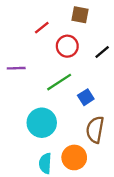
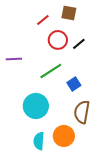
red line: (42, 28) -> (43, 20), moved
black line: (102, 52) -> (79, 44), moved

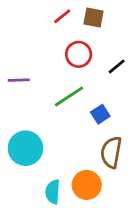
red line: (43, 20) -> (62, 16), moved
black line: (79, 44) -> (117, 67), moved
cyan circle: (36, 106) -> (25, 148), moved

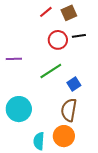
brown square: (94, 18) -> (69, 13), turned -35
black line: (117, 67) -> (79, 36), moved, turned 32
brown semicircle: (111, 152) -> (69, 110), moved

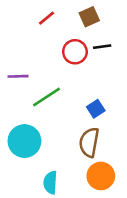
red line: (46, 12) -> (46, 18), moved
green line: (51, 71) -> (46, 97), moved
orange circle: (64, 136) -> (101, 176), moved

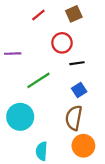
black line: (102, 47) -> (77, 63), moved
purple line: (18, 76) -> (13, 54), moved

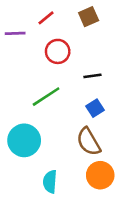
red circle: (62, 43) -> (58, 51), moved
purple line: (13, 54) -> (15, 33), moved
brown semicircle: (74, 118) -> (89, 142), turned -40

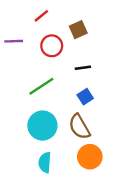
brown square: (89, 17) -> (78, 30), moved
purple line: (15, 33) -> (14, 41), moved
cyan circle: (24, 140) -> (42, 126), moved

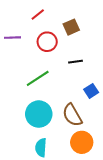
blue square: (85, 97) -> (91, 91), moved

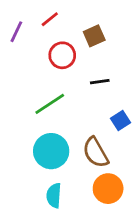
purple line: (13, 38) -> (16, 32), moved, turned -63

